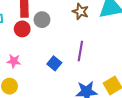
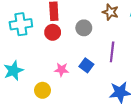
gray circle: (42, 20) -> (84, 28), moved
pink star: (14, 61) -> (62, 70), moved

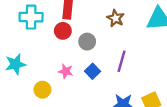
brown star: (110, 12) -> (116, 18), moved
gray circle: (84, 28) -> (87, 42), moved

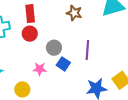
gray circle: (87, 42) -> (54, 48), moved

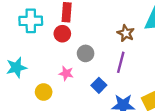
brown star: (74, 13) -> (126, 33), moved
blue square: (63, 64) -> (99, 85), moved

